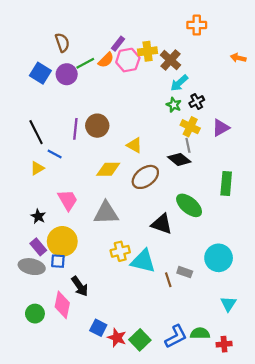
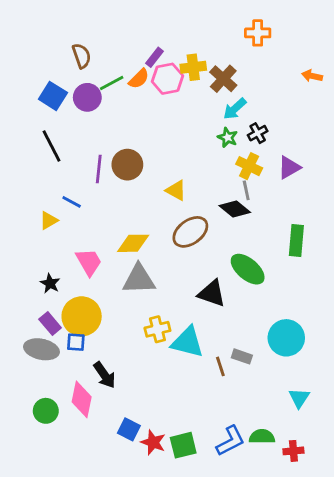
black line: (36, 132) -> (52, 146), moved
yellow diamond: (108, 169) -> (133, 243), moved
green square: (140, 340) -> (183, 445), turned 30

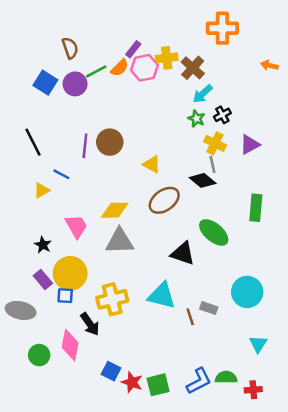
orange cross: (258, 33) -> (222, 28), size x1.4
black line: (52, 146) -> (33, 142), moved
yellow cross: (157, 329) -> (112, 299), moved, size x1.4
gray ellipse: (41, 349) -> (21, 310), moved

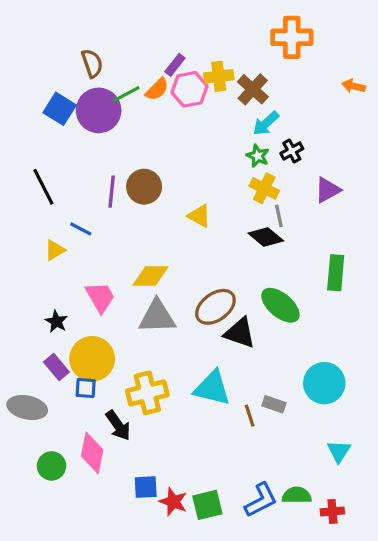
purple circle: (75, 84) -> (99, 110), size x1.4
yellow cross: (215, 143) -> (264, 188), moved
brown ellipse: (164, 200) -> (215, 307), moved
blue square: (111, 371) -> (146, 487), turned -30

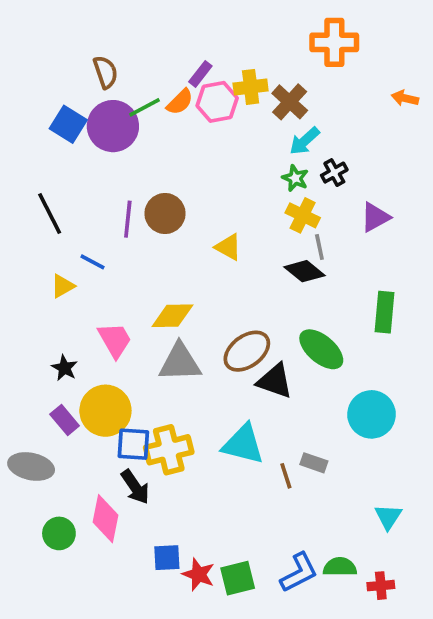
cyan circle: (324, 383) -> (372, 414), moved
blue square: (86, 388) -> (133, 444), moved, size x1.4

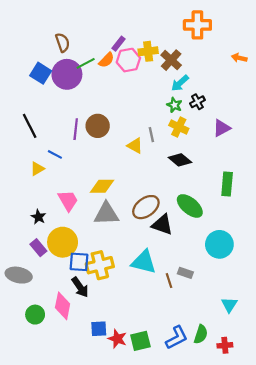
gray line: (319, 247) -> (151, 135), moved
green semicircle: (340, 567) -> (201, 334), turned 108

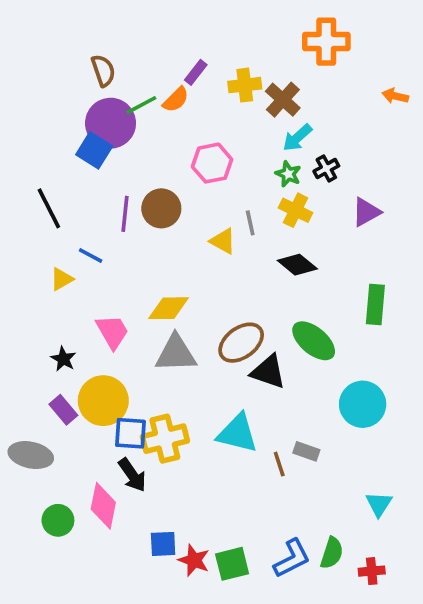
pink hexagon: (128, 60) -> (212, 163), moved
blue square: (41, 73) -> (94, 150), moved

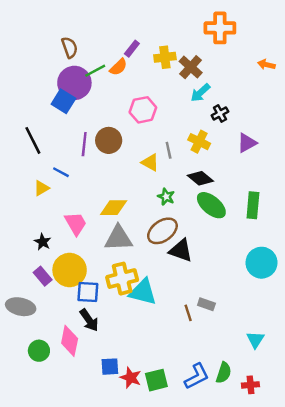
green star: (288, 174) -> (166, 197), moved
green ellipse: (314, 341) -> (211, 205), moved
cyan circle: (363, 404) -> (261, 263), moved
cyan triangle: (237, 433) -> (143, 292), moved
yellow cross: (165, 439) -> (122, 279), moved

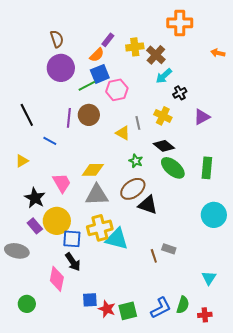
green line: (95, 71) -> (87, 86), moved
blue square: (63, 101) -> (100, 74), moved, turned 36
yellow triangle: (41, 188) -> (22, 161), moved
black star: (43, 242) -> (35, 198), size x1.5
green circle: (39, 351) -> (27, 304), moved

